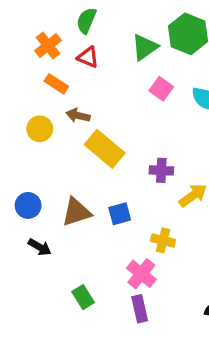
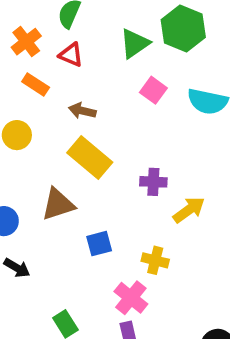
brown arrow: (78, 115) -> (82, 111), moved
brown triangle: (76, 212) -> (58, 204), moved
blue square: (120, 214) -> (99, 244), moved

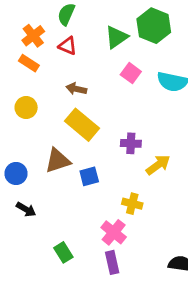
orange rectangle: (36, 85) -> (29, 63), moved
blue square: (99, 244) -> (89, 176), moved

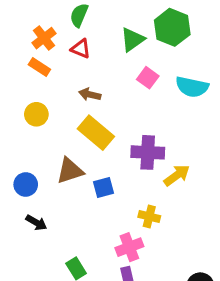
purple cross: (131, 143) -> (148, 152), size x1.5
pink cross: (114, 232) -> (129, 247), turned 30

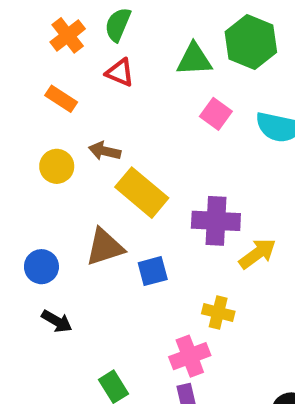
orange cross: (44, 38) -> (68, 35), moved
green triangle: (132, 40) -> (194, 59), turned 32
brown arrow: (90, 94) -> (105, 151), moved

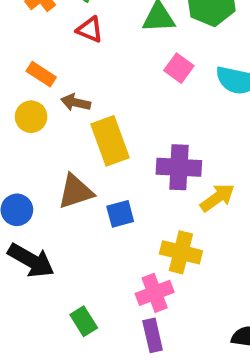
orange rectangle: (61, 99) -> (41, 74), moved
yellow rectangle: (142, 193) -> (110, 141), turned 30
yellow cross: (218, 312) -> (181, 252), size x1.4
black arrow: (57, 321) -> (31, 260), size x1.6

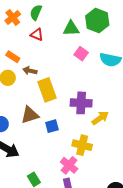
pink cross: (155, 293) -> (69, 165), turned -30

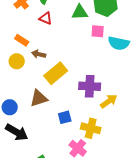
pink square: (81, 54) -> (98, 31), moved, turned -32
yellow rectangle: (47, 90) -> (56, 73), turned 70
blue square: (52, 126) -> (65, 117), moved

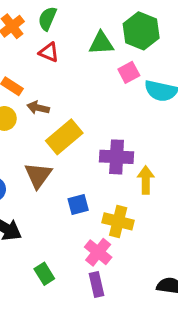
pink square: (98, 31) -> (129, 72), turned -32
brown triangle: (39, 98) -> (38, 175), turned -36
yellow arrow: (109, 101) -> (146, 180), turned -54

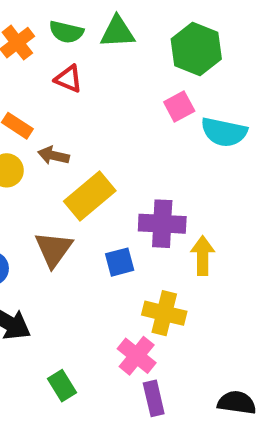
green semicircle: (47, 19) -> (66, 32), turned -100
green triangle: (101, 43) -> (117, 32), moved
blue square: (78, 205) -> (120, 262), moved
purple rectangle: (97, 284) -> (154, 398), moved

